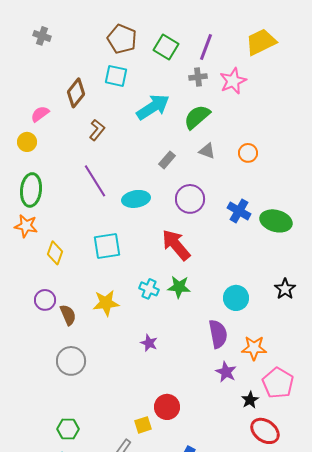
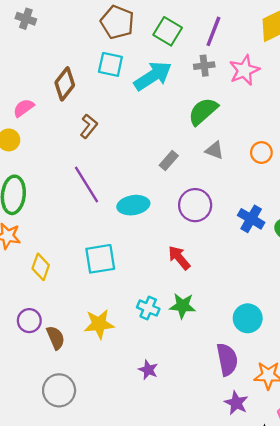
cyan arrow: (153, 107) -> (153, 76), moved
red arrow: (176, 245) -> (179, 258), size x0.7

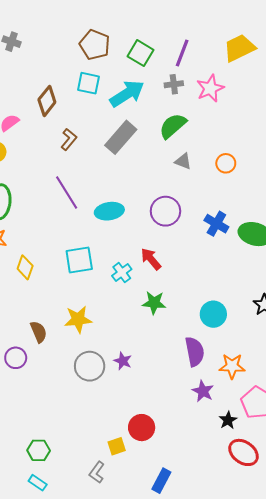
gray rectangle: (169, 161) -> (121, 137), moved, size x1.8
cyan cross: (148, 308) -> (122, 273), moved, turned 30
purple circle: (29, 321) -> (16, 358), moved
gray circle: (59, 390) -> (90, 366), moved

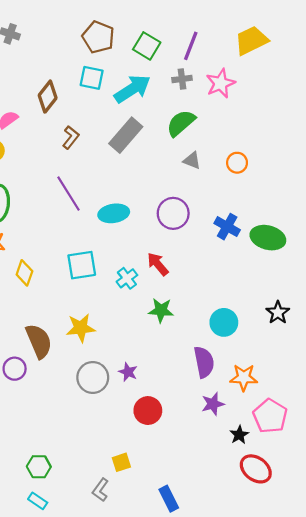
brown semicircle: (39, 332) -> (39, 341), size x1.5
purple star: (203, 391) -> (213, 404), turned 30
red circle: (142, 428) -> (148, 411), moved
blue rectangle: (161, 481) -> (169, 499), turned -55

